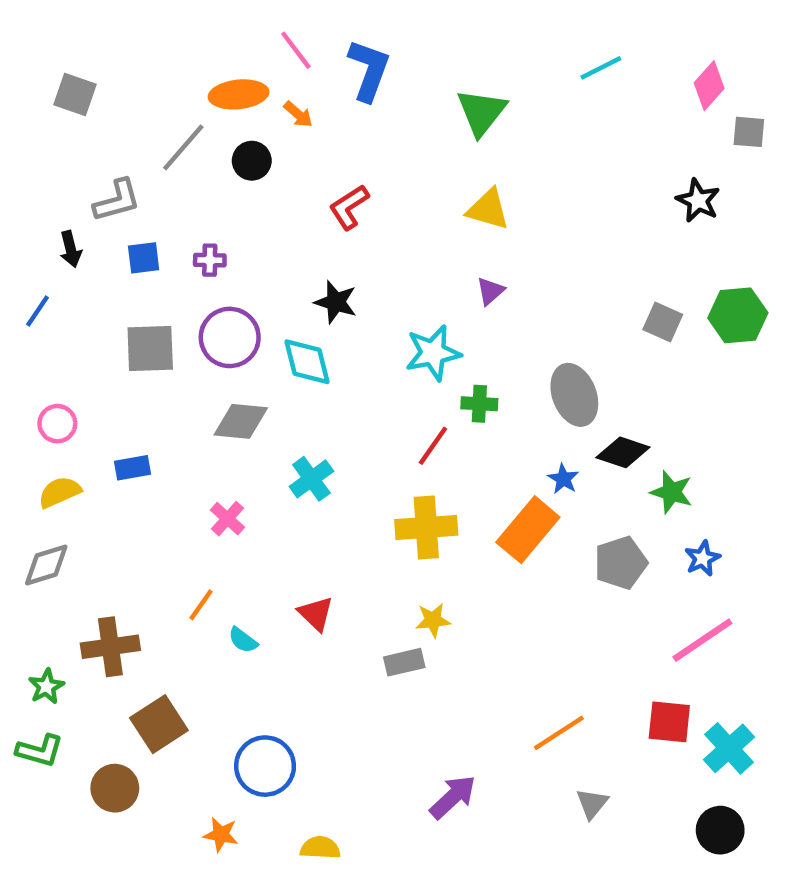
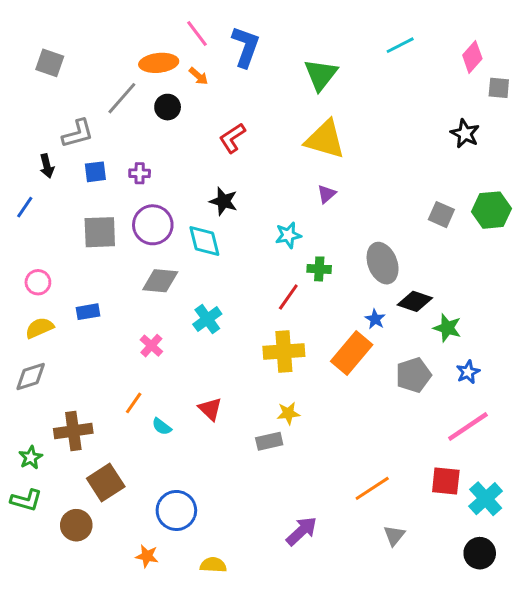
yellow triangle: (488, 209) -> (325, 139), size x1.4
cyan star: (433, 353) -> (288, 235), size x0.7

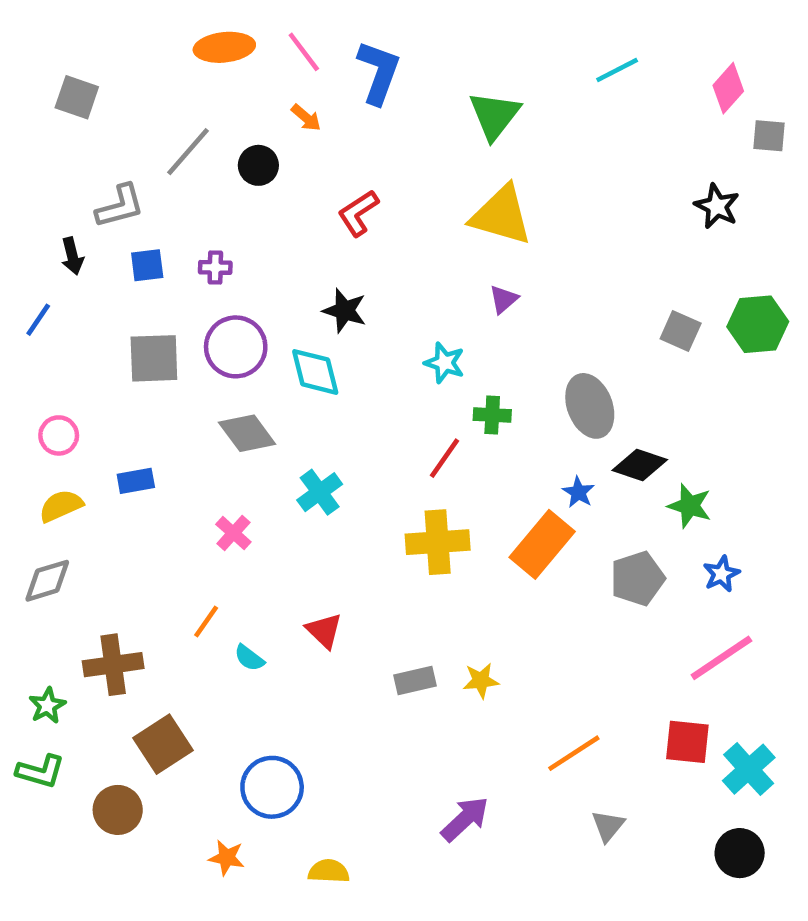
orange ellipse: (159, 63) -> (224, 47), moved
cyan star: (288, 235) -> (445, 363), turned 30
gray diamond: (160, 281) -> (247, 433), turned 48
yellow star: (288, 413) -> (481, 681), moved

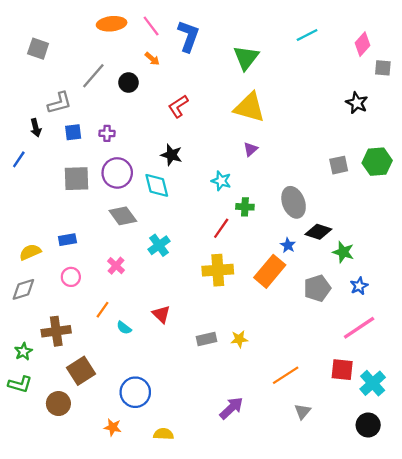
gray square: (681, 331) -> (339, 165), turned -36
pink circle: (59, 435) -> (71, 277), moved

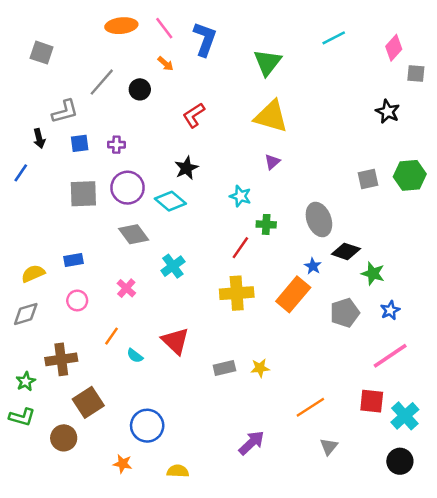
black star: (171, 155) -> (186, 168), turned 30
cyan diamond: (157, 185) -> (170, 201), turned -36
red triangle: (161, 314) -> (175, 341), size x1.4

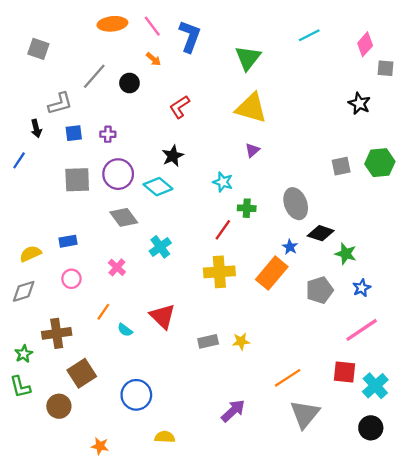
green L-shape: (22, 417) -> (20, 387), turned 60
gray triangle: (329, 447) -> (305, 414), size x1.8
orange star: (123, 464) -> (100, 446), moved

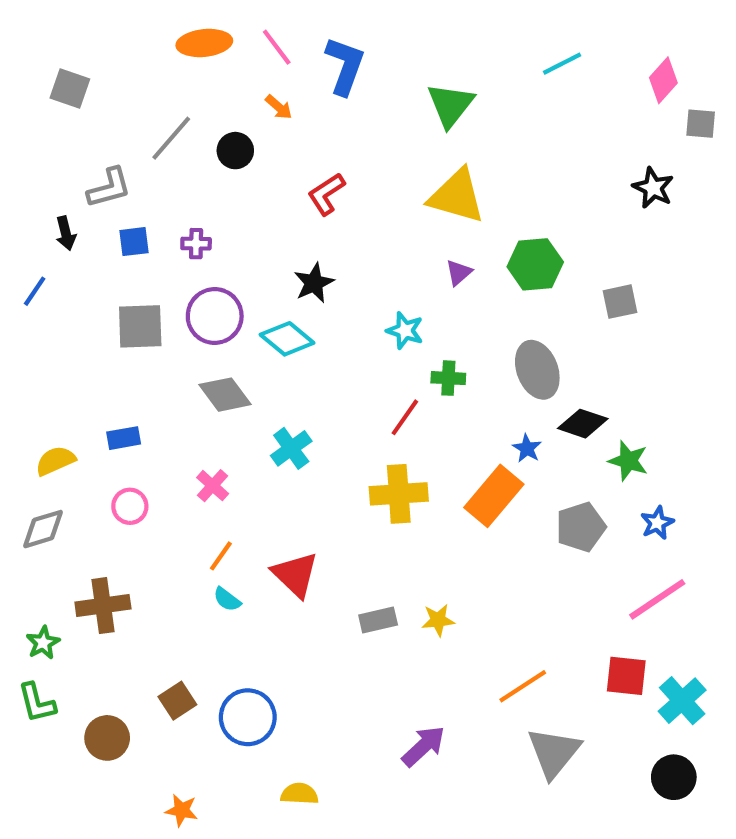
green hexagon: (380, 163) -> (535, 264), moved
orange line: (103, 312) -> (221, 556), moved
brown square: (82, 373) -> (177, 701), moved, size x0.7

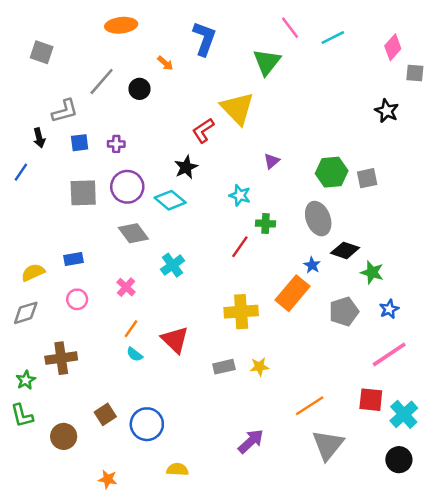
pink line: (277, 47) -> (290, 28), moved
red L-shape: (326, 194) -> (203, 130), moved
yellow triangle: (457, 196) -> (237, 108), moved, turned 30
green hexagon: (535, 264) -> (332, 172), moved
yellow cross: (399, 494) -> (241, 312), moved

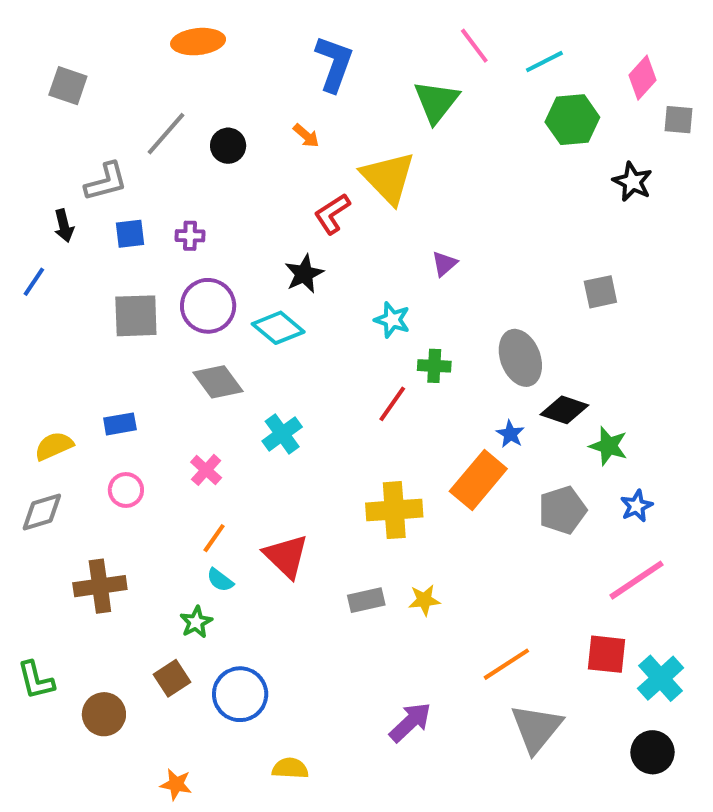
orange arrow: (165, 63) -> (306, 136), moved
green hexagon: (332, 172) -> (572, 120), moved
green star: (26, 380) -> (196, 622), moved

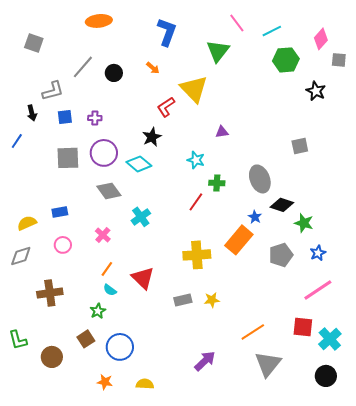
purple triangle: (444, 264) -> (222, 132), turned 32
orange star: (176, 784) -> (105, 382), moved

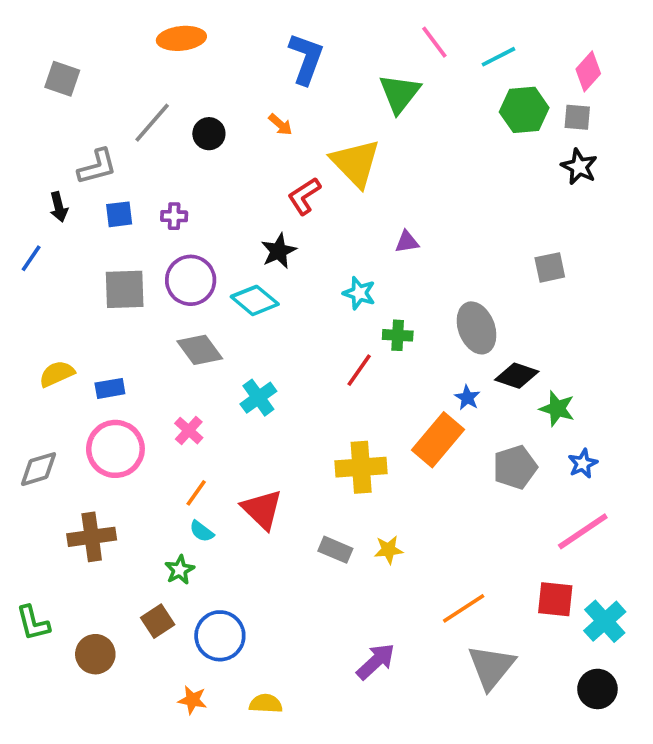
gray square: (339, 60) -> (577, 117), moved
yellow semicircle: (27, 223) -> (57, 374), moved
pink circle: (63, 245) -> (115, 449), size x1.8
gray rectangle: (183, 300) -> (335, 550), turned 36

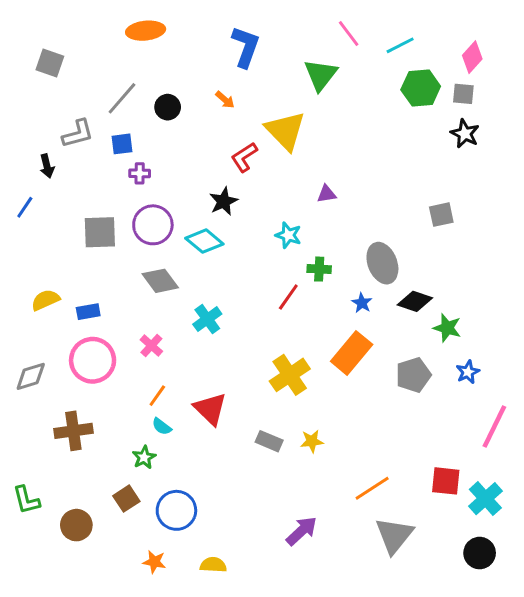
blue square: (119, 214) -> (122, 144), moved
blue star: (467, 398) -> (362, 303), moved
yellow cross: (361, 467) -> (290, 375), turned -30
pink line: (583, 531) -> (494, 426), moved, turned -30

